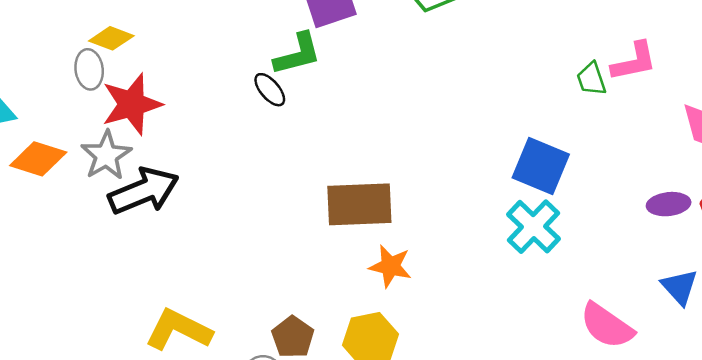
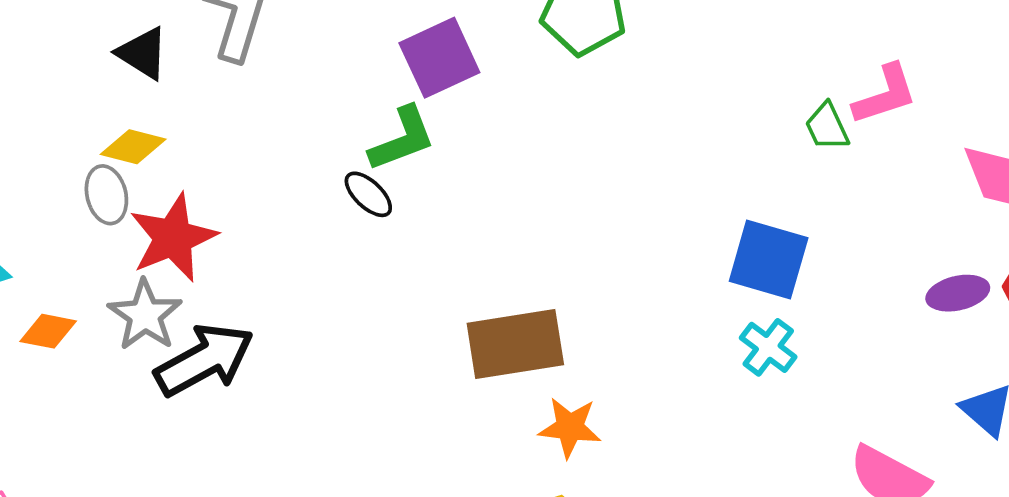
orange diamond: (38, 159) -> (48, 331), size x0.7
cyan cross: (533, 227) -> (768, 347), size x0.7

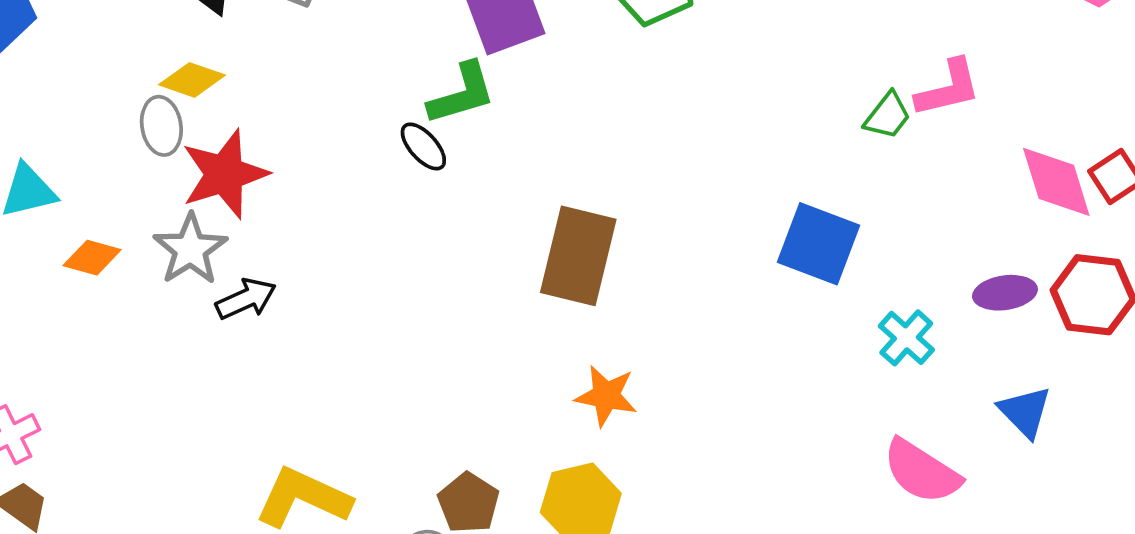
green trapezoid: (827, 127) -> (888, 116), turned -122
brown rectangle: (515, 344) -> (578, 256), moved, turned -72
cyan cross: (768, 347) -> (906, 338), moved
black arrow: (204, 360) -> (246, 299), size x0.6

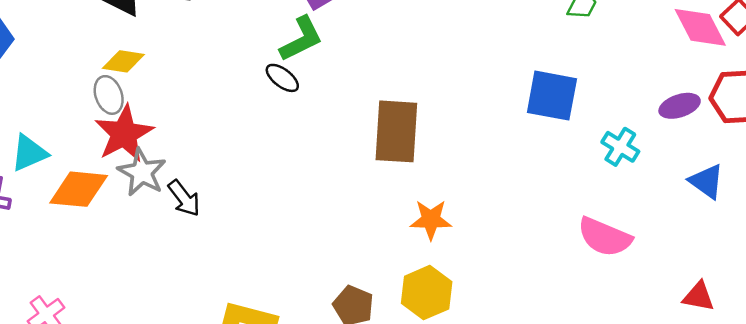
red star: (225, 174) -> (124, 134), moved
orange diamond: (92, 258) -> (79, 189), size x1.6
black arrow: (246, 299) -> (184, 198), turned 87
pink semicircle: (922, 471) -> (605, 237), moved

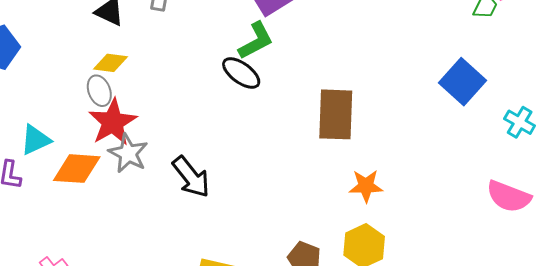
black ellipse: (282, 78) -> (241, 73), size x1.4
blue square: (552, 96) -> (463, 82), turned 33
black arrow: (184, 198) -> (191, 177), moved, size x1.4

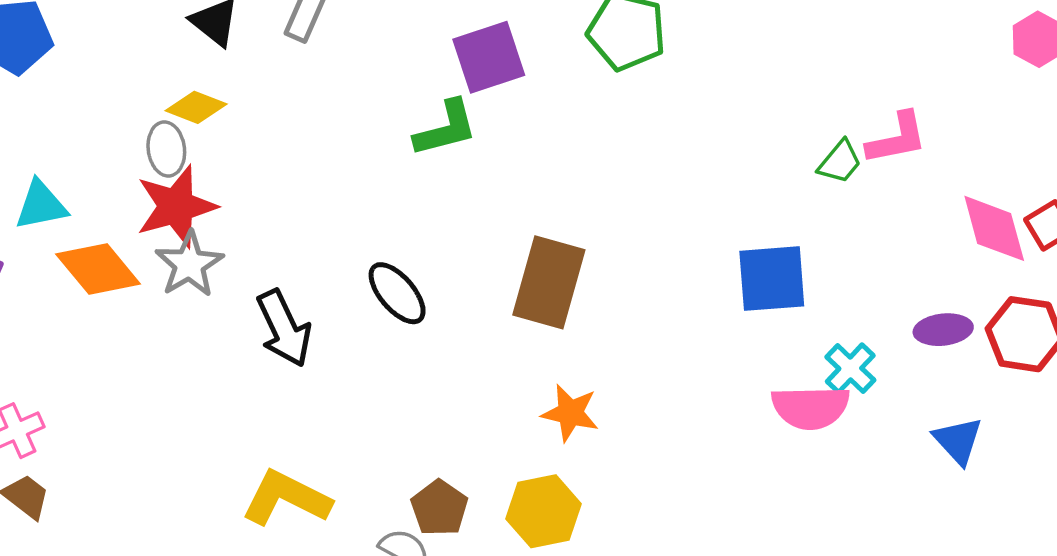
black ellipse: (241, 73) -> (397, 293), moved
blue square: (463, 82) -> (772, 279), turned 30
orange diamond: (77, 169) -> (98, 269), turned 33
pink semicircle: (509, 196) -> (811, 407), moved, turned -36

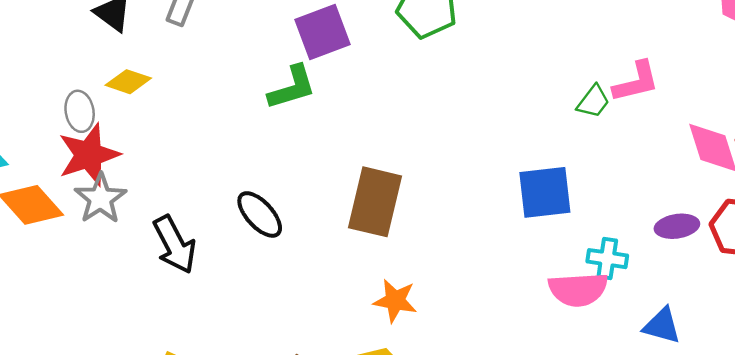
yellow diamond: (196, 107) -> (128, 82), moved
cyan cross: (850, 368) -> (607, 259), turned -33
blue triangle: (958, 441) -> (662, 326), moved, turned -30

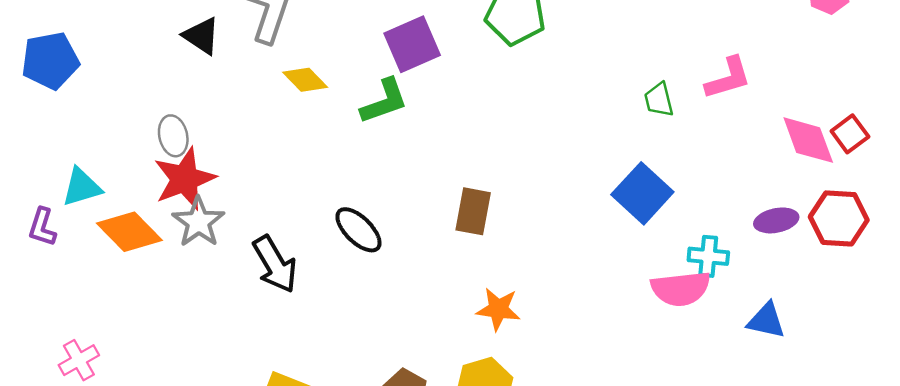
yellow diamond: (128, 82) -> (305, 80), moved, turned 30
green trapezoid: (593, 101) -> (659, 100), moved, turned 132
blue square: (545, 192) -> (642, 193), turned -38
brown rectangle: (375, 202) -> (473, 211), size x0.7

